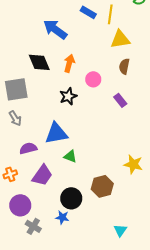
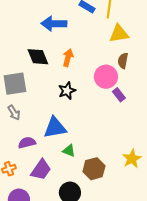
blue arrow: (55, 29) -> (54, 24), turned -35
pink circle: (93, 79) -> (106, 77), moved, size x1.5
yellow star: (133, 164) -> (132, 159), turned 30
brown hexagon: (102, 186) -> (94, 169), moved

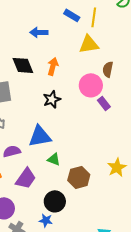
blue arrow: (54, 24) -> (39, 32), size x0.7
yellow triangle: (119, 34) -> (89, 44), moved

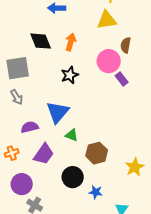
blue triangle: (40, 136) -> (58, 112), turned -40
yellow star: (117, 167) -> (135, 167), moved
blue star: (46, 220) -> (96, 192), moved

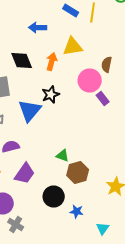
yellow triangle: (107, 20) -> (73, 46), moved
blue triangle: (58, 112) -> (30, 110), moved
green triangle: (72, 135) -> (63, 156), moved

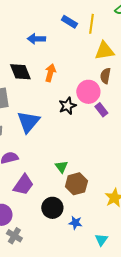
yellow triangle: (73, 46) -> (104, 51), moved
black star: (51, 94) -> (67, 106), moved
green triangle: (63, 156) -> (61, 167), turned 32

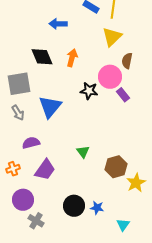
yellow triangle: (104, 51) -> (112, 37), moved, turned -35
black star: (67, 106) -> (89, 91), turned 30
brown hexagon: (76, 184) -> (116, 167), moved
black circle: (52, 208) -> (74, 206), moved

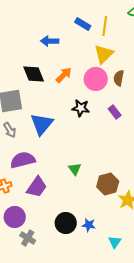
orange arrow: (72, 58) -> (64, 75), turned 30
pink circle: (110, 77) -> (96, 79), moved
purple semicircle: (31, 143) -> (23, 160), size x1.4

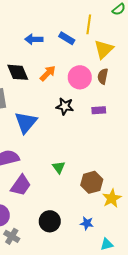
blue rectangle: (83, 24) -> (67, 38), moved
yellow triangle: (104, 54) -> (104, 49), moved
purple rectangle: (115, 112) -> (99, 110), turned -56
blue star: (89, 225) -> (87, 223), moved
cyan triangle: (115, 242) -> (107, 244), moved, turned 40

